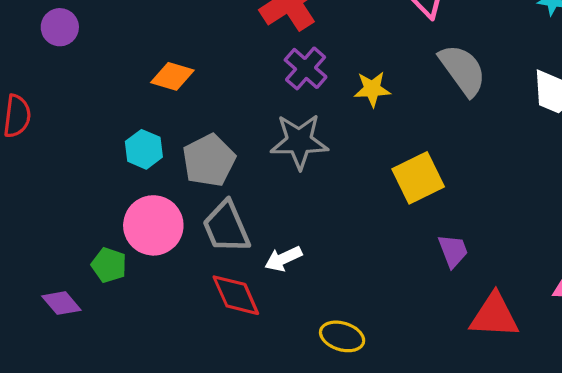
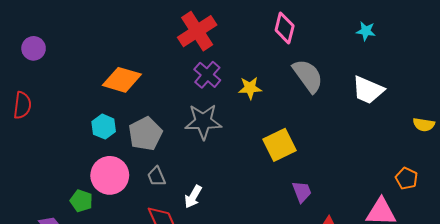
purple circle: (60, 27) -> (34, 48), moved
orange diamond: (172, 76) -> (122, 80), size x1.4
gray trapezoid: (226, 227) -> (156, 176), size x0.6
white arrow: (283, 259) -> (193, 197), turned -35

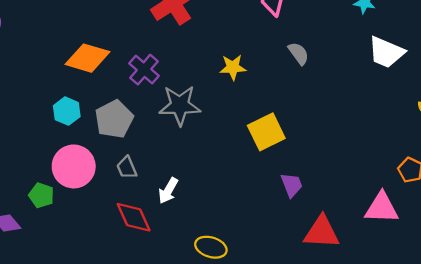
purple cross: (207, 75) -> (144, 70), moved
gray semicircle: (308, 76) -> (299, 53), size x0.6
white trapezoid: (368, 90) -> (386, 52), moved

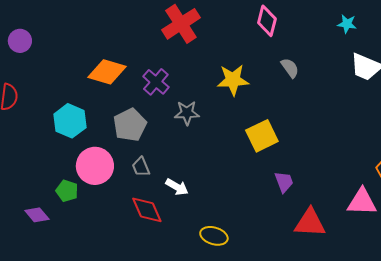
yellow star: (233, 67) -> (233, 80), size x1.4
gray star: (180, 105) -> (187, 113), size x0.7
cyan hexagon: (67, 111) -> (70, 121), moved, size x1.4
white arrow: (168, 191) -> (177, 187), turned -90

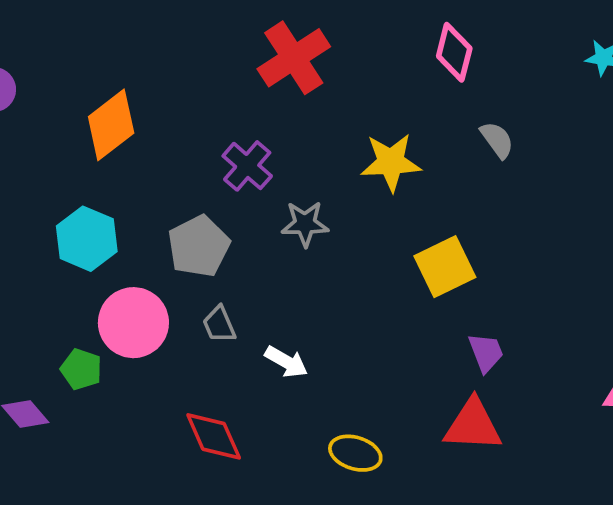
orange diamond: (107, 72) -> (111, 125), moved, turned -54
red diamond: (147, 210) -> (214, 436), moved
red triangle: (310, 223) -> (473, 425), moved

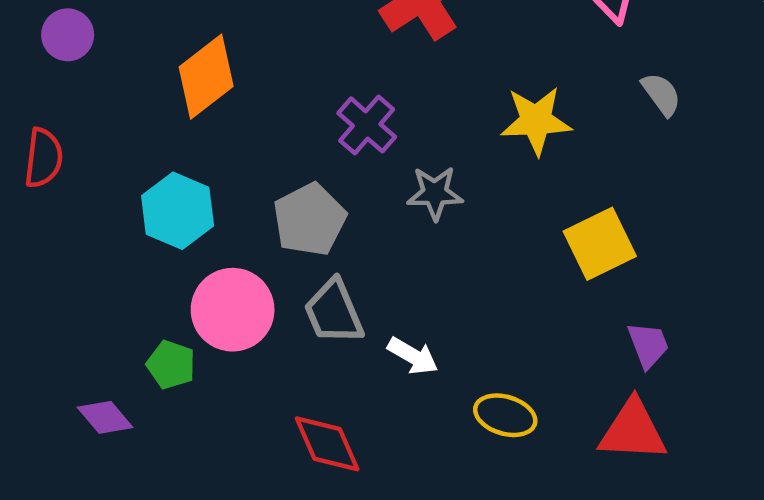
gray trapezoid: (219, 324) -> (334, 312), size x1.5
yellow ellipse: (355, 453) -> (505, 415), moved

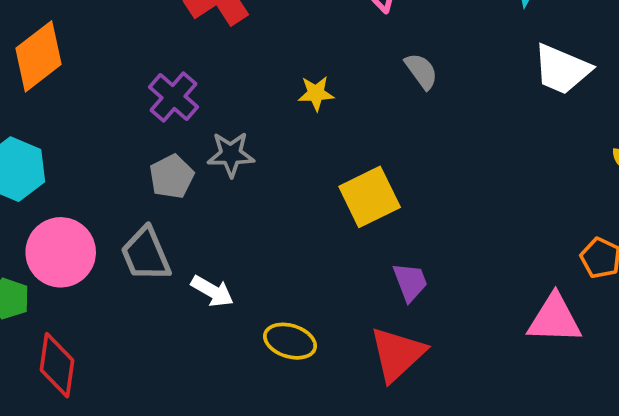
yellow star: (536, 121) -> (316, 93), size x0.6
gray pentagon: (310, 220) -> (172, 177), moved, size x0.7
red triangle: (633, 431) -> (397, 354), turned -46
red diamond: (327, 444) -> (57, 365), moved, turned 32

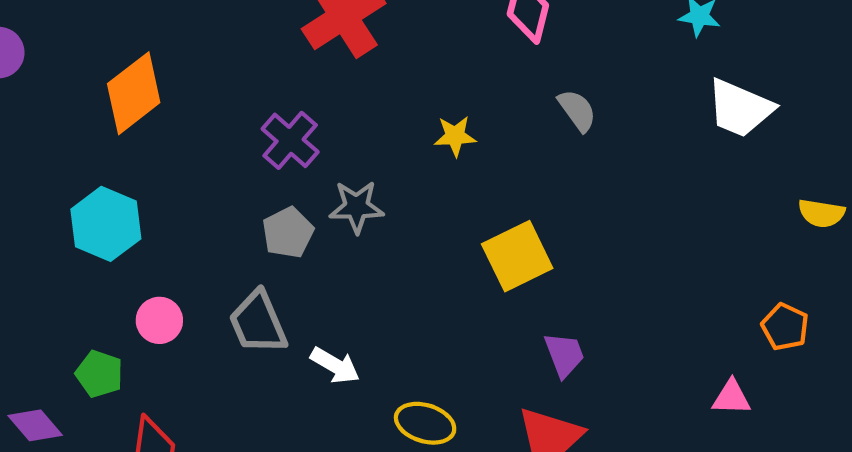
pink circle: (61, 252) -> (159, 320), size x0.6
pink triangle: (554, 319) -> (731, 398), size x0.6

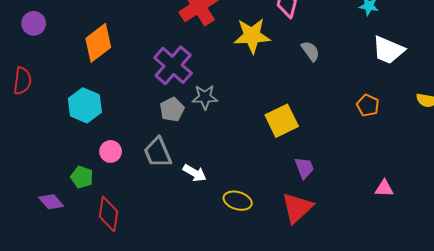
yellow star: (455, 136) -> (252, 36), moved, size x1.8
purple cross: (290, 140) -> (173, 65), size x1.4
orange pentagon: (785, 327) -> (368, 105), moved

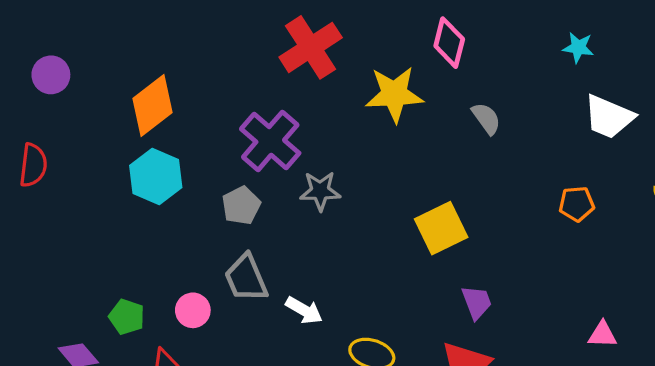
cyan hexagon: (85, 105) -> (156, 176), moved
orange pentagon: (368, 105) -> (577, 204), turned -30
gray pentagon: (172, 109) -> (241, 205), moved
pink circle: (111, 151) -> (193, 310), moved

